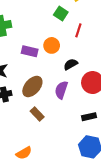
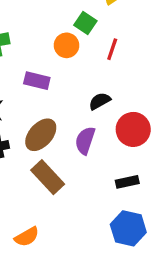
orange circle: (52, 45) -> (66, 45), moved
brown rectangle: (37, 114) -> (48, 177), size x1.5

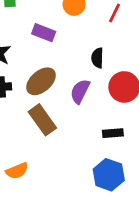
black semicircle: (100, 101) -> (97, 58), turned -66

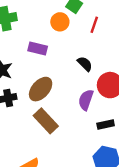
black semicircle: (97, 58) -> (85, 64), turned 140
purple semicircle: (80, 91) -> (86, 100), moved

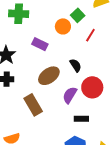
brown ellipse: (41, 89) -> (49, 76), moved

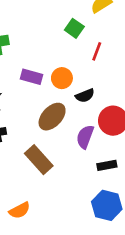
orange circle: (63, 26) -> (62, 78), moved
black semicircle: (76, 65) -> (85, 96), turned 112

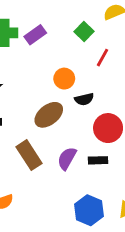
purple rectangle: (31, 77) -> (35, 35), moved, turned -60
purple semicircle: (85, 137) -> (67, 158), moved
black rectangle: (107, 165) -> (98, 160), moved

